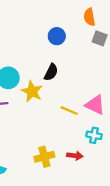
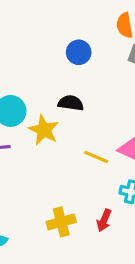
black semicircle: (51, 72) -> (71, 103), turned -108
red arrow: (75, 156) -> (104, 220), turned 105

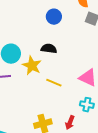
yellow line: (96, 157) -> (54, 83), moved

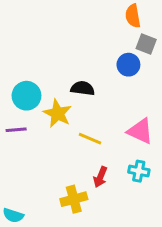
blue circle: (54, 17) -> (128, 65), moved
red arrow: (70, 123) -> (100, 177), moved

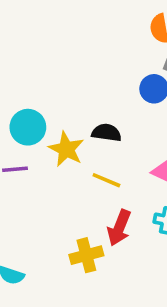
black semicircle: (83, 88) -> (106, 133), moved
red arrow: (100, 177) -> (119, 228), size x1.4

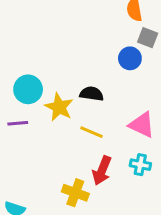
yellow cross: (86, 255) -> (75, 193), turned 35

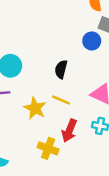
black semicircle: (92, 94) -> (61, 69), turned -84
yellow star: (59, 107) -> (35, 108), moved

